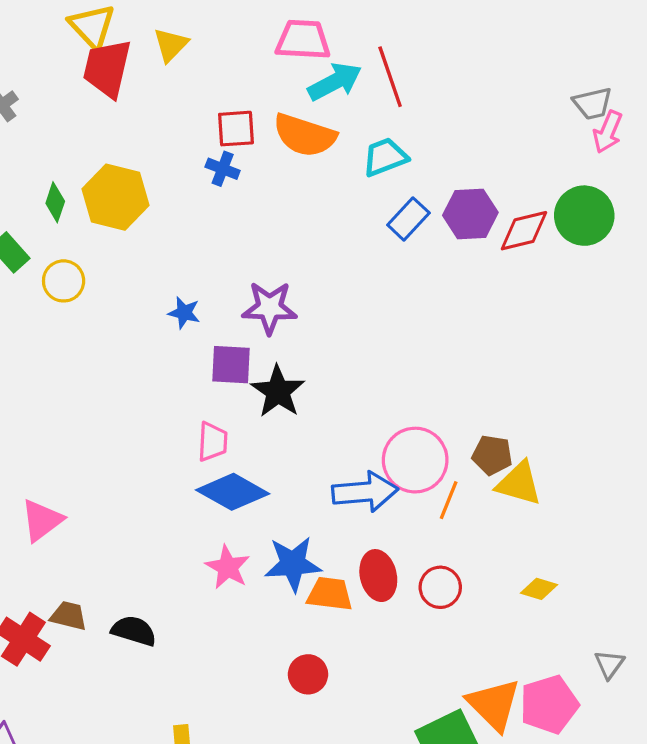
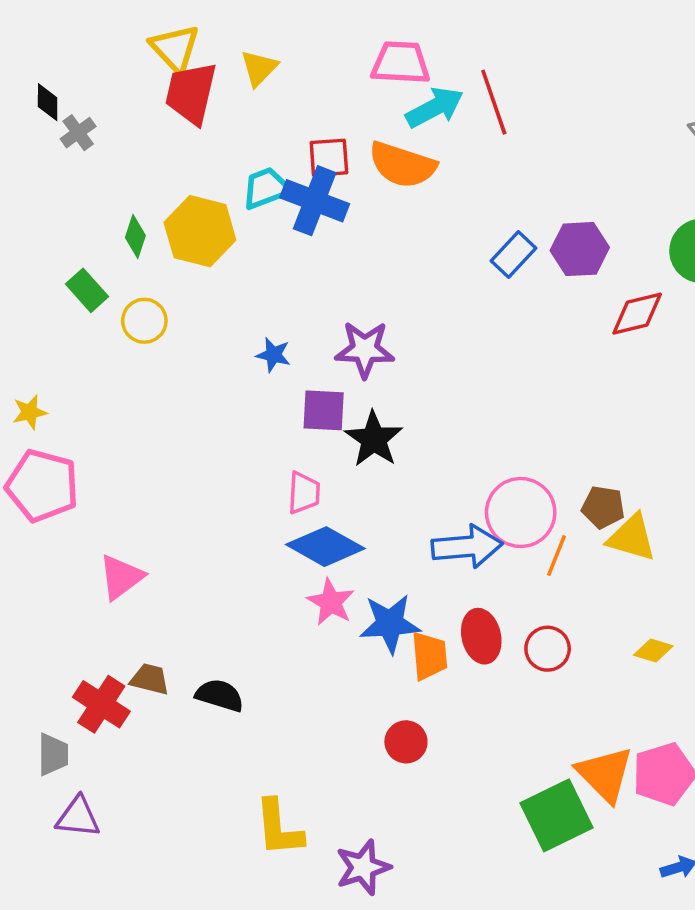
cyan trapezoid: (385, 157) -> (266, 188), moved
blue cross: (223, 169) -> (315, 201), size x1.8
red diamond: (524, 231) -> (637, 314), moved
pink star: (228, 567) -> (331, 602), moved
orange trapezoid: (330, 594) -> (429, 656), turned 78

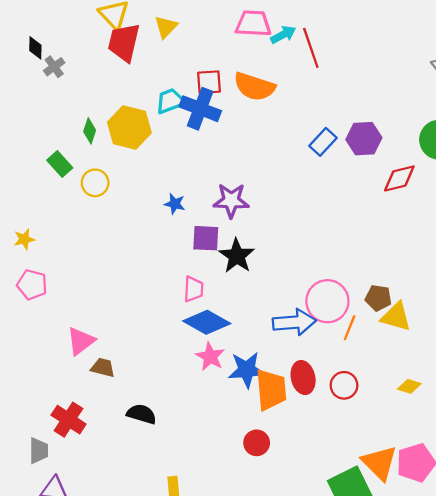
cyan arrow: (435, 108) -> (283, 35), moved, size x0.7
pink pentagon: (42, 486) -> (32, 285), size x0.7
orange trapezoid: (429, 656) -> (271, 390), size x1.4
brown trapezoid: (150, 679) -> (103, 368), moved

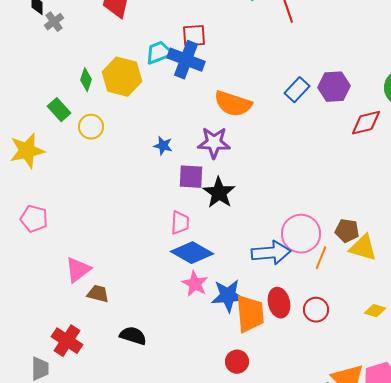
orange semicircle: (254, 87) -> (233, 104), moved
yellow star: (24, 239) -> (27, 151), moved, size x1.8

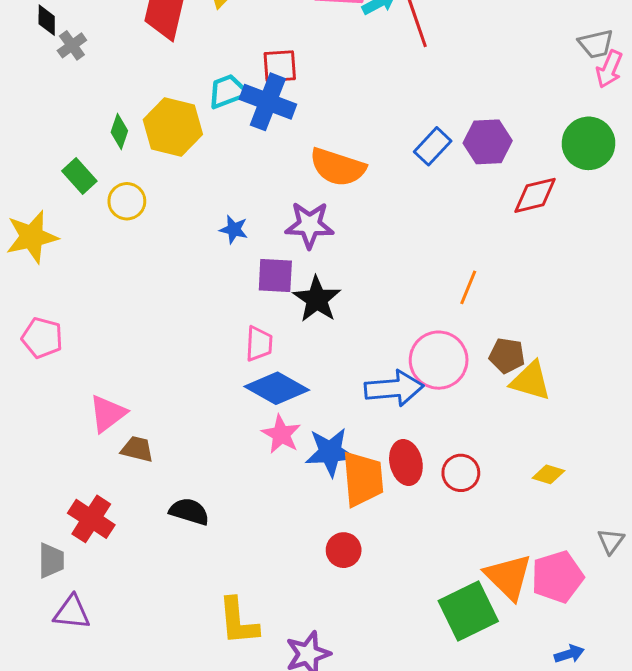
orange line: (321, 258) -> (468, 287), moved

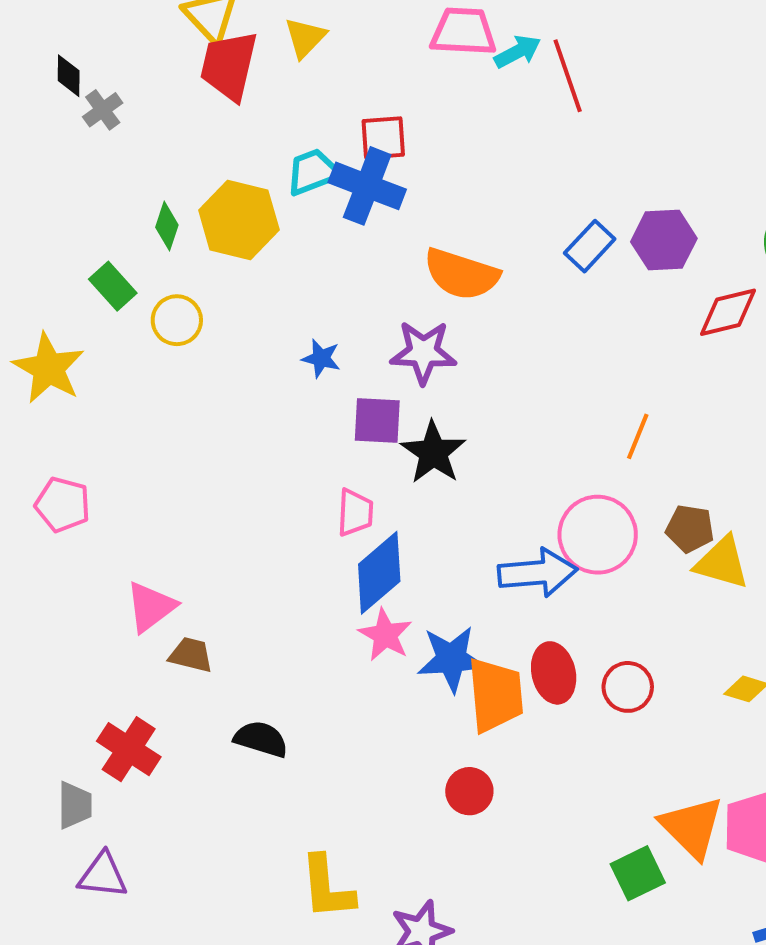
yellow star: (32, 237) -> (49, 368), turned -30
blue diamond: (277, 388) -> (379, 573), turned -70
green square: (468, 611) -> (638, 873), size x0.7

